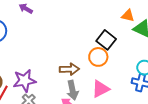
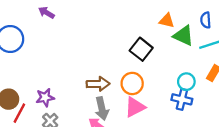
orange circle: (98, 57) -> (132, 83), moved
purple star: (24, 81) -> (45, 98), size x0.7

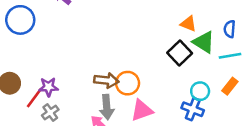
black square: (141, 49) -> (180, 53), moved
orange circle: (132, 83) -> (128, 83), moved
red line: (19, 113) -> (34, 98), moved

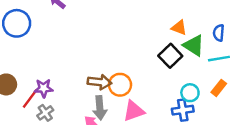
blue cross: (193, 109) -> (183, 110), turned -30

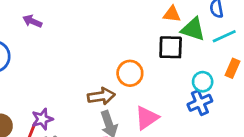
black square: (170, 56) -> (171, 47), turned -30
orange circle: (120, 85) -> (130, 73), moved

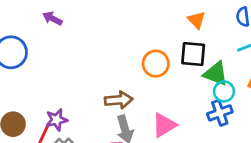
orange triangle: (172, 14) -> (197, 20), turned 36
green triangle: (193, 29) -> (216, 74), moved
orange circle: (130, 73) -> (156, 64), moved

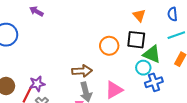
cyan circle: (224, 91) -> (143, 68), moved

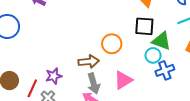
orange circle: (109, 46) -> (112, 44), moved
purple star: (37, 84) -> (54, 76), moved

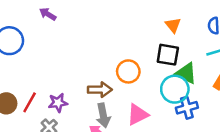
cyan circle: (153, 55) -> (175, 89), size x1.5
red line: (32, 88) -> (30, 102), moved

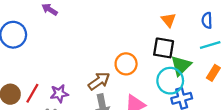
green triangle: (186, 73) -> (181, 66), turned 50
brown arrow: (100, 90) -> (99, 81), turned -35

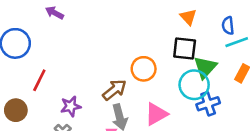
blue semicircle: (207, 20) -> (228, 26), moved
red line: (32, 93) -> (39, 80), moved

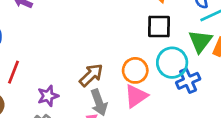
green triangle: (205, 67) -> (200, 41), moved
orange circle: (144, 69) -> (135, 70), moved

